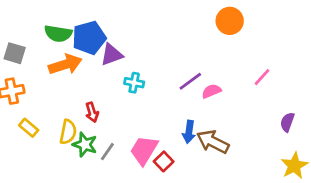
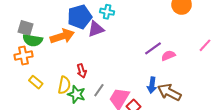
green semicircle: (58, 33) -> (33, 40), moved
cyan cross: (134, 83) -> (107, 12), moved
gray line: (107, 152) -> (99, 90), moved

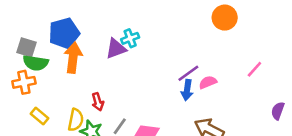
cyan cross: (107, 12) -> (130, 38), moved, turned -32
blue pentagon: (80, 17) -> (64, 33), moved
orange arrow: (62, 36) -> (73, 58), turned -65
blue arrow: (152, 85) -> (187, 90), moved

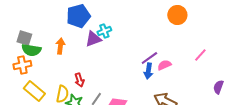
blue pentagon: (64, 33) -> (78, 16), moved
orange arrow: (73, 58) -> (60, 46), size x0.7
yellow rectangle: (39, 116) -> (34, 91), size x1.5

